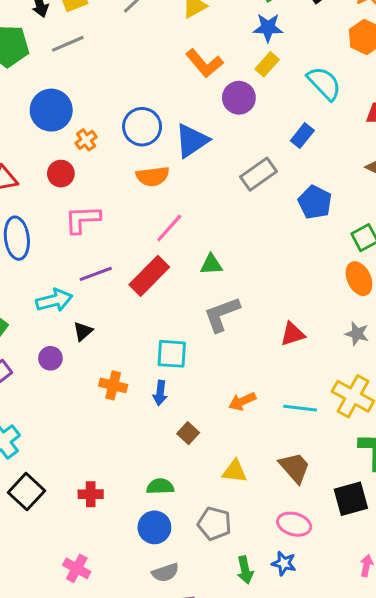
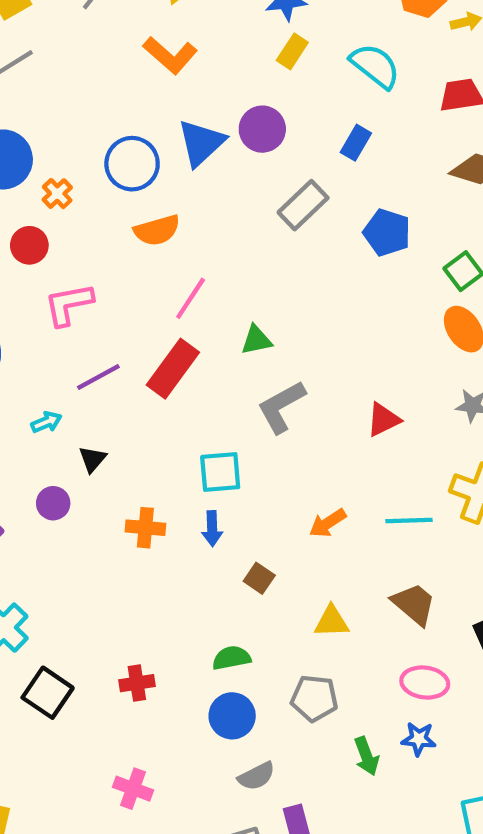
orange L-shape: (204, 63) -> (170, 55), moved
purple circle: (239, 98) -> (262, 129), moved
blue triangle: (192, 141) -> (201, 143), moved
cyan arrow: (54, 300) -> (46, 422), size x0.6

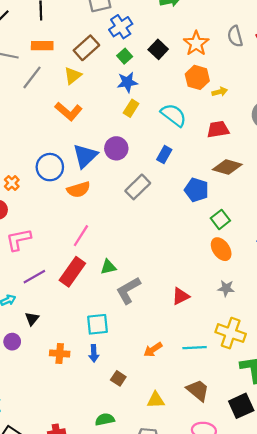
orange semicircle: (157, 230) -> (79, 190), moved
blue pentagon: (387, 232) -> (196, 190), moved
green triangle: (256, 340) -> (108, 267), moved

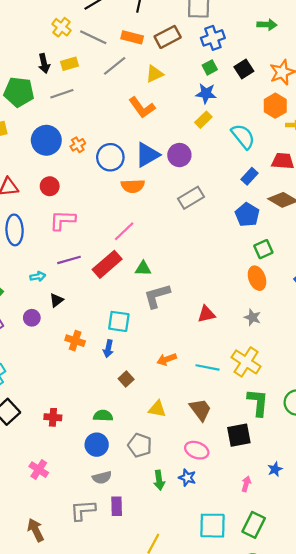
brown rectangle: (86, 48) -> (168, 37), moved
blue rectangle: (164, 155) -> (250, 176), moved
orange cross: (12, 183) -> (78, 145), moved

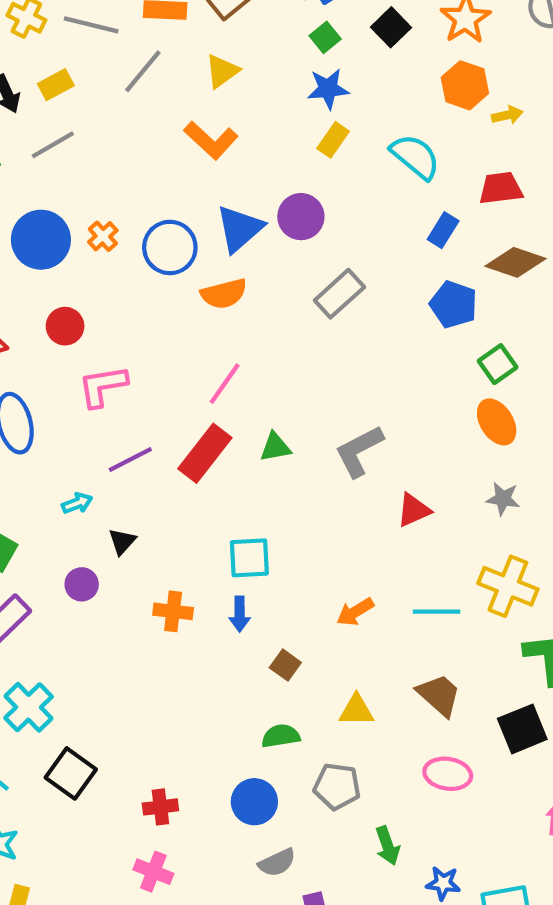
gray L-shape: (157, 296) -> (359, 451), moved
green semicircle: (103, 416) -> (281, 736), moved
red cross: (53, 417) -> (160, 807), moved
blue star: (187, 478) -> (443, 883), moved

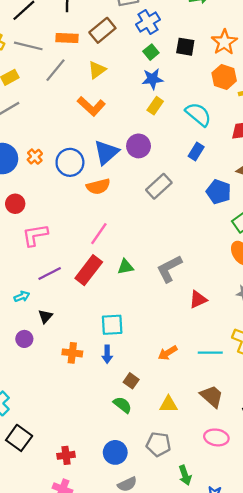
black square: (391, 27) -> (185, 47), turned -36
blue rectangle: (443, 230) -> (196, 152), moved
green semicircle: (281, 736) -> (122, 405), moved, turned 48

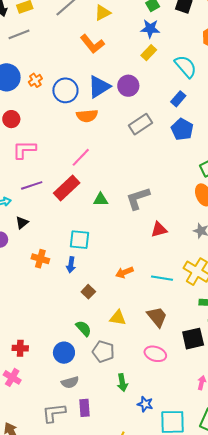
blue pentagon: (219, 192) -> (182, 129), moved
green triangle: (125, 267) -> (101, 200), moved
green semicircle: (122, 405) -> (84, 328), moved

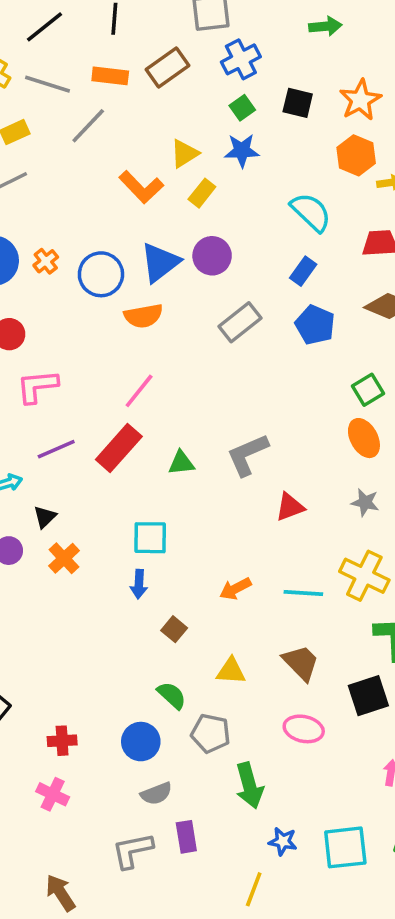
yellow triangle: (103, 13) -> (185, 154), moved
yellow rectangle: (149, 53) -> (202, 193), moved
orange cross: (40, 259) -> (64, 558), moved, turned 36
green arrow: (122, 383) -> (249, 786), size x1.4
blue star: (145, 404) -> (283, 841), moved

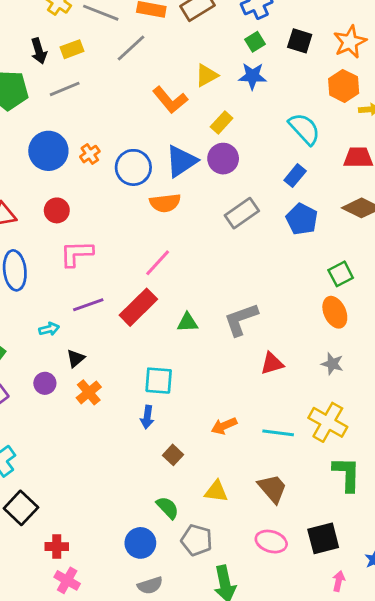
yellow rectangle: (202, 193) -> (222, 123), moved
black square: (368, 696) -> (323, 538), moved
red cross: (62, 741) -> (57, 547), moved

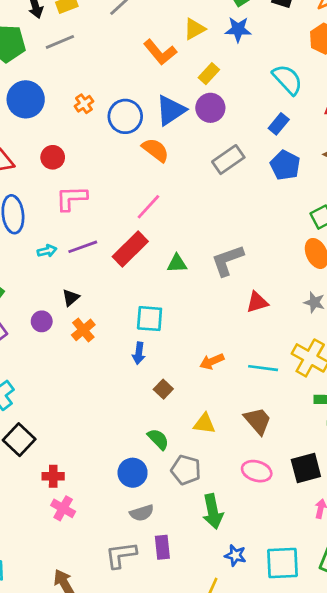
blue circle: (48, 151) -> (26, 99), moved
orange semicircle: (165, 203) -> (155, 150), turned -136
cyan arrow: (49, 329) -> (47, 251), moved

